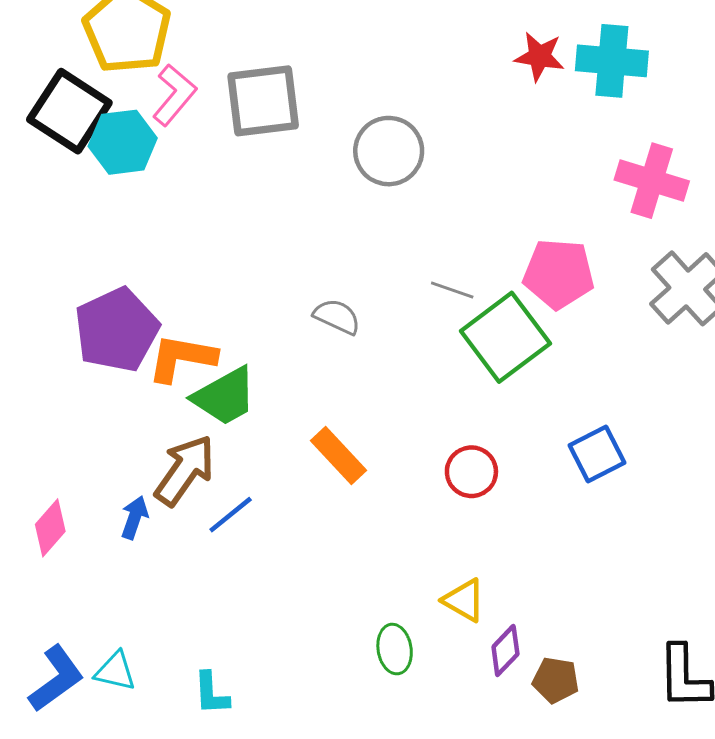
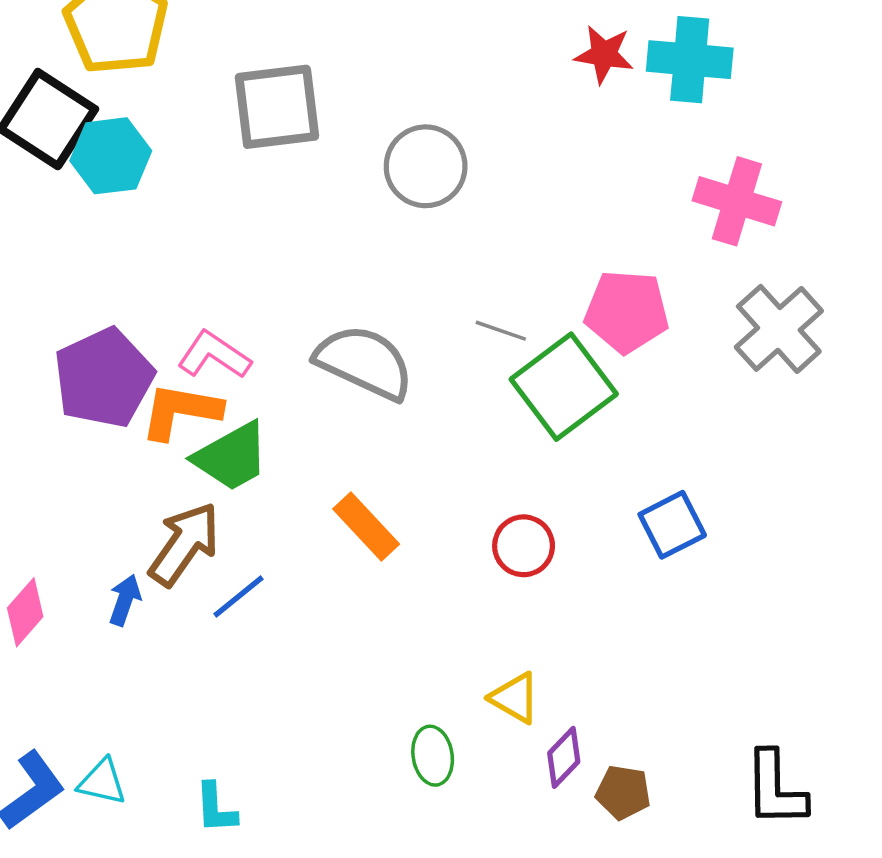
pink L-shape: (174, 95) -> (214, 355), moved, turned -96
gray semicircle: (337, 317) -> (364, 362), size x1.8

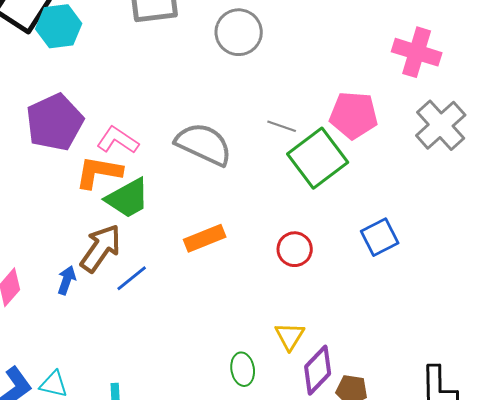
purple pentagon: (104, 378) -> (55, 122), moved
orange rectangle: (366, 527) -> (205, 238), turned -69
yellow triangle: (515, 698) -> (290, 336), turned 32
purple diamond: (564, 757) -> (318, 370), size x1.4

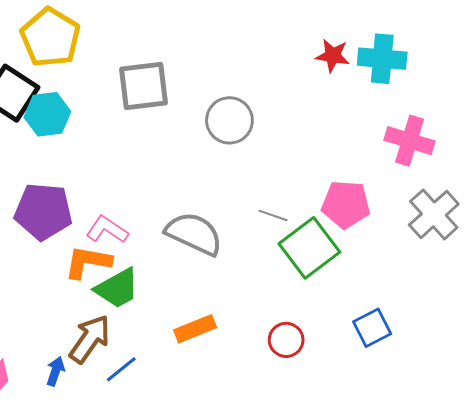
purple pentagon: (55, 122) -> (43, 211), turned 30

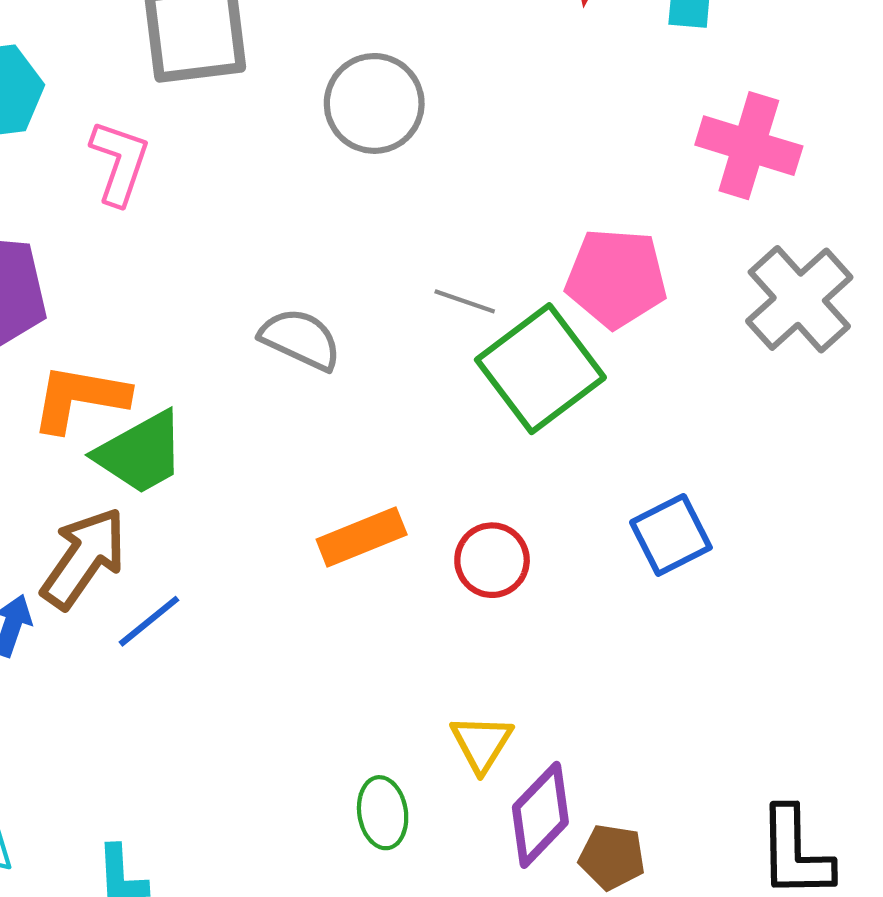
pink L-shape: (107, 230) -> (120, 162), moved, turned 75
gray semicircle: (194, 234) -> (301, 339), size x0.7
orange rectangle: (195, 329) -> (362, 537), moved

